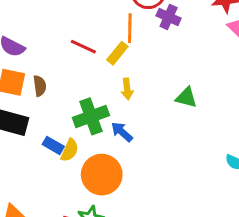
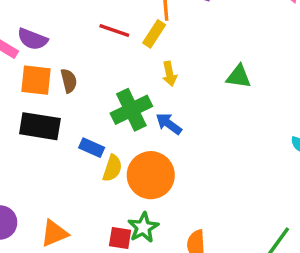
yellow semicircle: (70, 150) -> (112, 168), moved

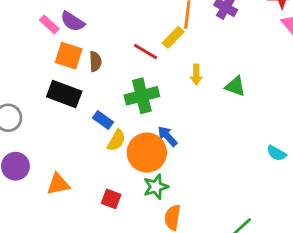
red line: (114, 30) -> (146, 51), moved
yellow arrow: (170, 74) -> (196, 75), moved
blue arrow: (169, 124) -> (167, 136), moved
green star: (143, 227) -> (156, 187), moved

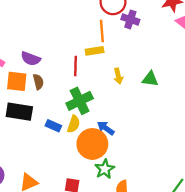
purple semicircle: (73, 21) -> (31, 59), moved
yellow rectangle: (173, 37) -> (95, 51), turned 48
red line: (146, 51) -> (75, 66), turned 72
yellow semicircle: (116, 140) -> (74, 124), moved

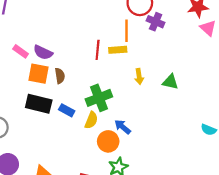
purple semicircle: (31, 59) -> (43, 52), moved
red line: (75, 66) -> (98, 50), moved
blue rectangle: (53, 126) -> (67, 110), moved
orange circle: (92, 144) -> (108, 141), size x0.7

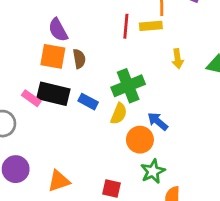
pink rectangle: (21, 51) -> (31, 98), moved
purple semicircle: (43, 52) -> (58, 30), turned 36

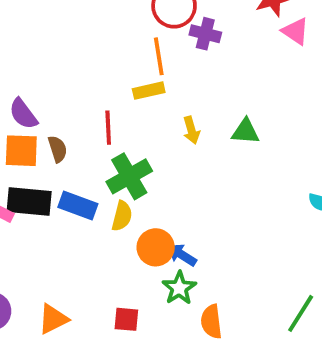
red line: (126, 26) -> (108, 128), moved
blue rectangle: (88, 102) -> (78, 205), size x1.4
blue arrow: (158, 121) -> (182, 255), moved

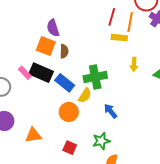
red line: (108, 128) -> (112, 17), moved
orange circle: (156, 247) -> (69, 112), moved
blue arrow: (182, 255) -> (111, 111), moved

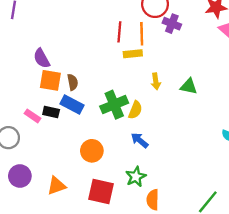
purple semicircle: (53, 28) -> (42, 58), moved
black rectangle: (41, 73) -> (51, 112), size x0.6
blue rectangle: (65, 83) -> (72, 104), moved
yellow semicircle: (85, 95) -> (135, 110), moved
red square: (70, 148) -> (101, 192), size x1.6

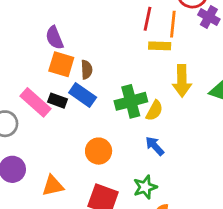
yellow arrow: (156, 81) -> (182, 81), size x1.6
pink rectangle: (32, 116) -> (36, 102), size x1.6

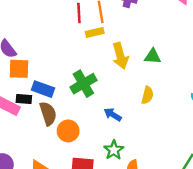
brown semicircle: (87, 70) -> (48, 114), moved, size x1.5
yellow semicircle: (154, 111) -> (147, 95), moved

